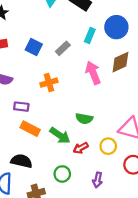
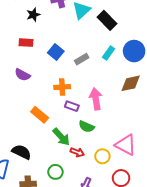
pink arrow: (93, 73) -> (96, 99), moved
purple rectangle: (21, 107) -> (72, 106), moved
orange rectangle: (30, 129) -> (40, 115), moved
red arrow: (81, 148) -> (77, 152), turned -144

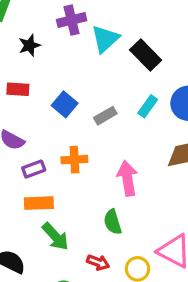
purple rectangle: (72, 106) -> (34, 169), moved, turned -40
orange rectangle: (40, 115) -> (39, 203), turned -42
green semicircle: (86, 127) -> (113, 222), turned 49
green arrow: (61, 137) -> (55, 236), moved

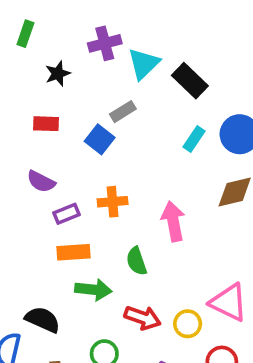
gray rectangle: (105, 116) -> (123, 112), moved
green semicircle: (113, 222) -> (137, 261), moved
green arrow: (55, 236) -> (93, 290), turned -40
red arrow: (98, 262) -> (143, 318), size x1.4

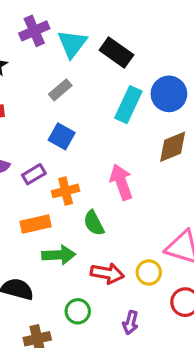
blue square: (100, 139) -> (62, 136), moved
cyan rectangle: (194, 139) -> (128, 105), size x1.5
orange cross: (113, 202) -> (66, 191), moved
purple rectangle: (66, 214) -> (34, 174), moved

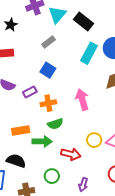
green semicircle: (94, 223) -> (55, 124), moved, turned -84
orange rectangle: (36, 224) -> (21, 130), moved
yellow circle: (149, 272) -> (94, 140), moved

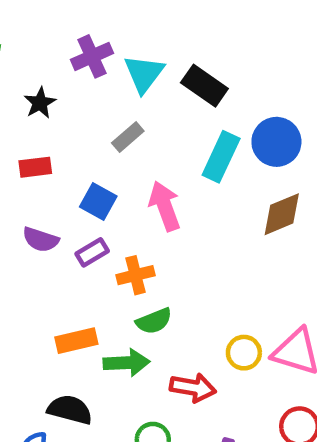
blue square: (48, 70) -> (98, 202), moved
pink arrow: (82, 100) -> (165, 206), moved

